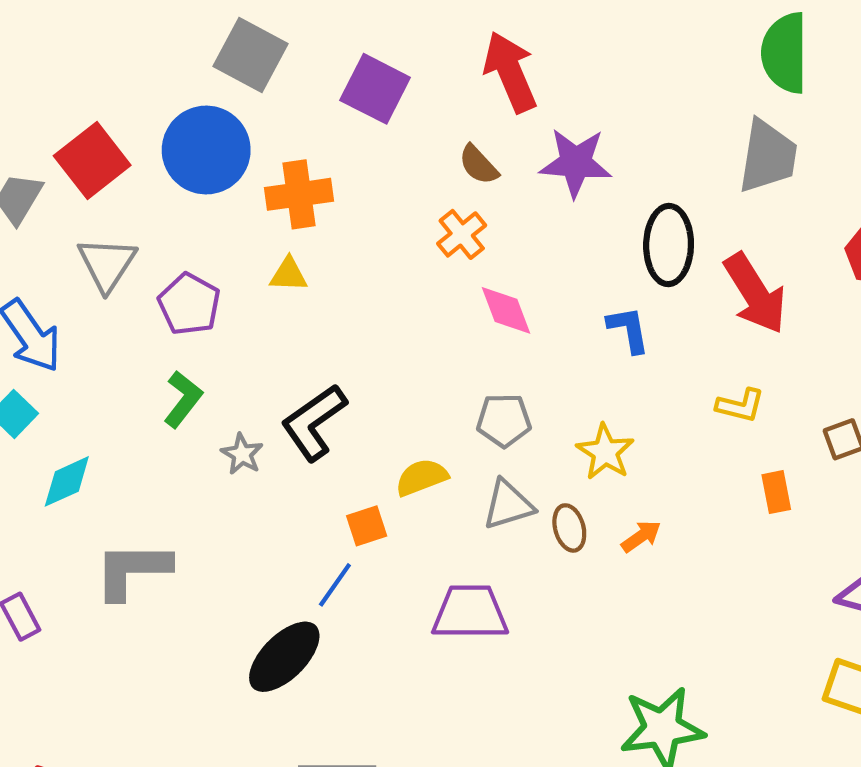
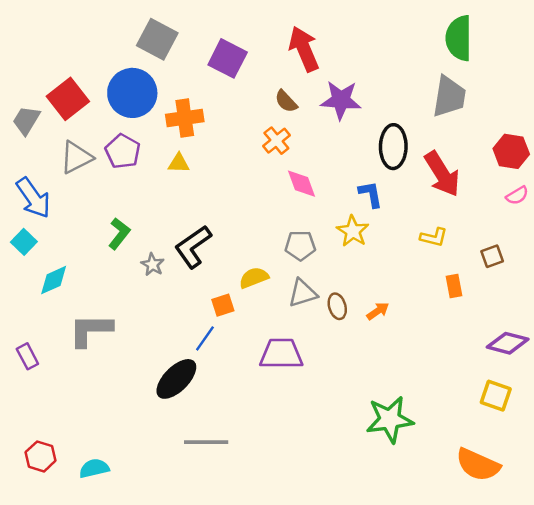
gray triangle: (107, 264) -> (76, 157), turned 30
purple pentagon: (189, 304) -> (123, 151), moved
yellow star: (605, 452) -> (353, 231), moved

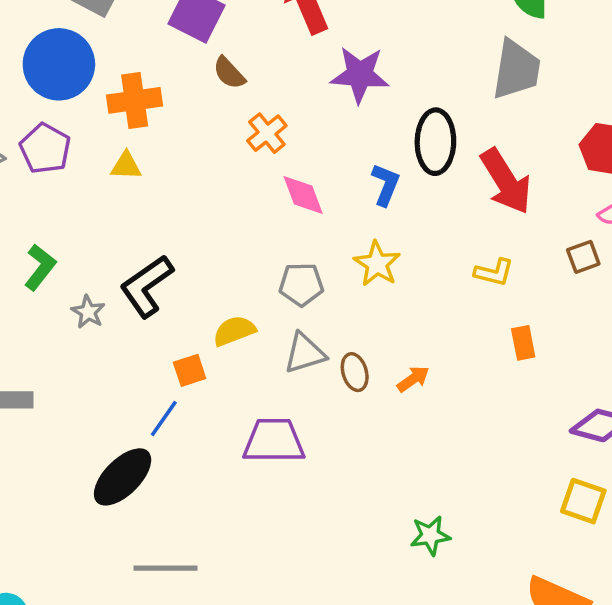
brown semicircle: (286, 101) -> (229, 73), moved
blue L-shape: (371, 194) -> (386, 185), moved, turned 32
brown square: (492, 256) -> (583, 257), moved
green star: (390, 419) -> (430, 535), size x0.6

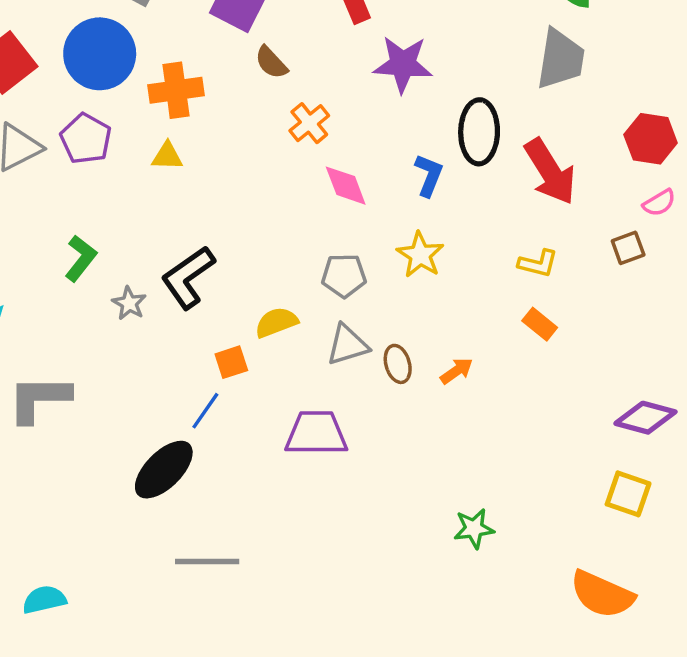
orange rectangle: (523, 343) -> (540, 324), moved, turned -40

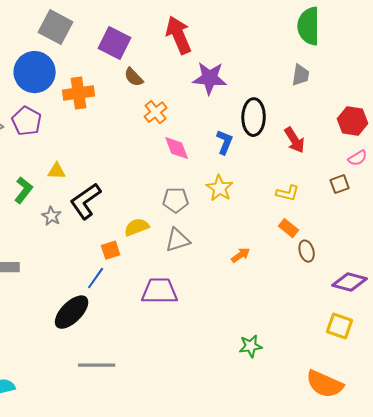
gray trapezoid: (561, 59) -> (301, 75), size x0.6
yellow triangle: (167, 156) -> (57, 171), moved
red arrow: (550, 172) -> (295, 140), size x0.7
brown ellipse: (398, 364) -> (307, 251), moved

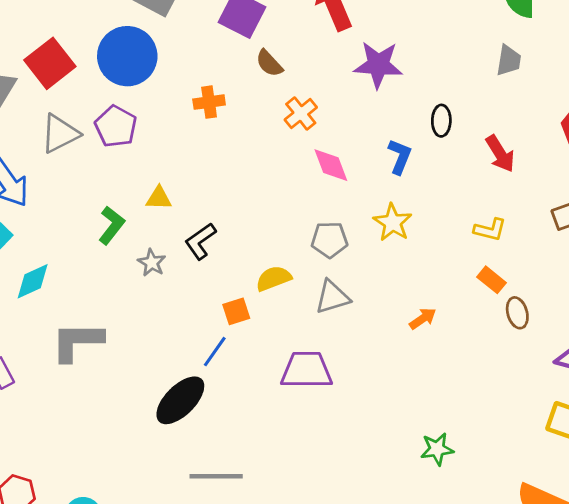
orange cross: (79, 93) -> (209, 102), moved, size x0.7
black ellipse: (254, 117) -> (441, 121), size x0.6
black L-shape: (86, 201) -> (200, 241), size x0.7

